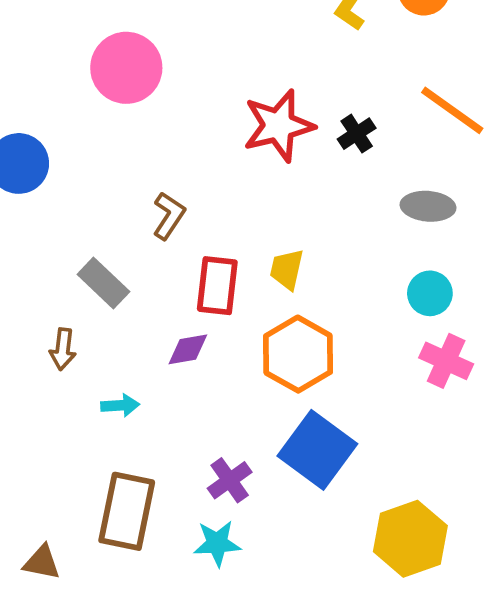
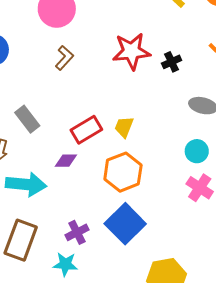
brown L-shape: (169, 216) -> (64, 58), moved
red rectangle: (217, 286) -> (86, 130), turned 44
cyan arrow: (120, 405) -> (26, 184), size x2.0

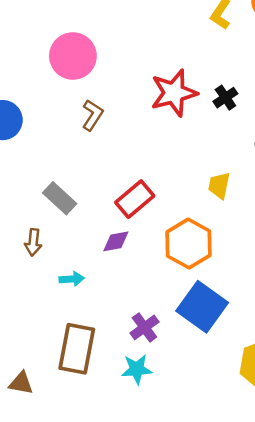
yellow trapezoid: (124, 127) -> (219, 186), moved
cyan arrow: (26, 184) -> (72, 279), size x0.5

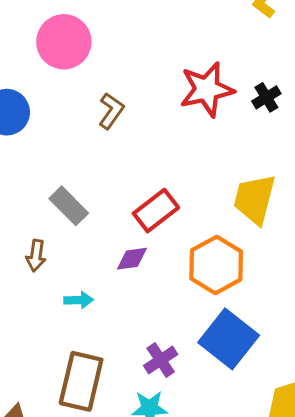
pink circle: (73, 56) -> (64, 42), moved
yellow trapezoid: (219, 186) -> (255, 199), size x1.6

